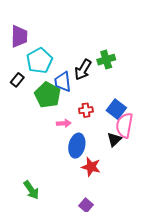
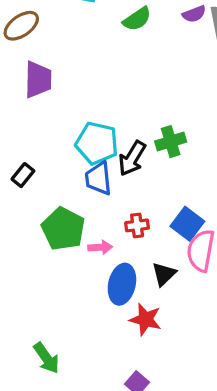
purple trapezoid: (19, 36) -> (38, 79), moved
cyan pentagon: (39, 61) -> (97, 143), moved, turned -30
green pentagon: (48, 95) -> (63, 229), moved
black triangle: (114, 139) -> (164, 274), moved

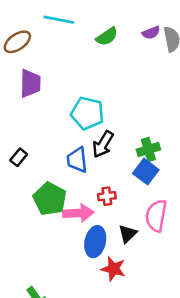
green cross: (171, 142) -> (148, 149), moved
cyan pentagon: (97, 143) -> (87, 113), moved
blue square: (187, 224) -> (146, 172), moved
pink arrow: (100, 247) -> (78, 213), size x1.6

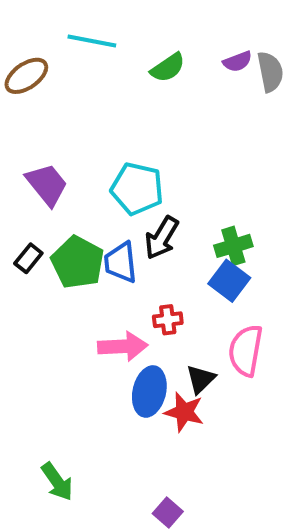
purple trapezoid: (30, 83) -> (47, 184), moved, turned -40
green pentagon: (50, 199) -> (78, 262), moved
red star: (113, 269) -> (184, 412), moved

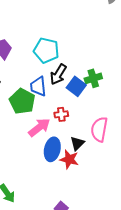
green pentagon: (78, 262) -> (22, 101), moved
blue square: (229, 281) -> (76, 86), moved
pink arrow: (123, 346) -> (39, 127), turned -35

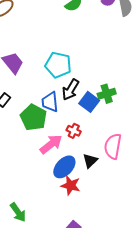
red cross: (61, 114) -> (74, 131), turned 32
blue ellipse: (52, 149) -> (64, 167), turned 30
red star: (69, 159) -> (71, 185), moved

